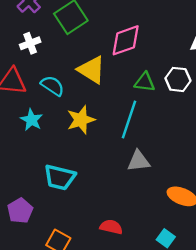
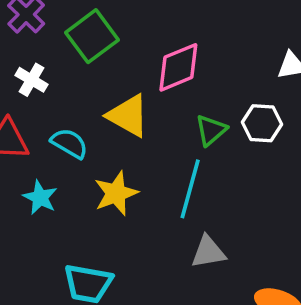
white cross: (30, 43) -> (32, 80), turned -36
green triangle: (145, 82) -> (211, 130), turned -45

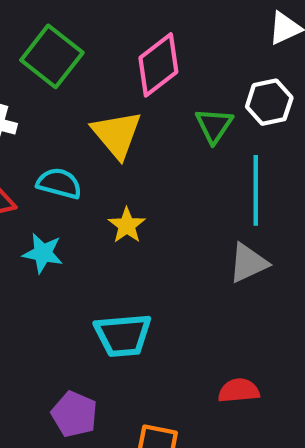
yellow triangle: (128, 116) -> (117, 134), turned 36
cyan line: (190, 189) -> (256, 190), moved
yellow star: (116, 193) -> (127, 225), size x0.7

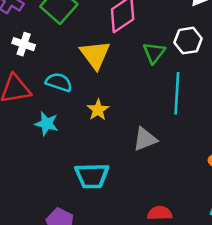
gray triangle: (248, 263) -> (145, 139), moved

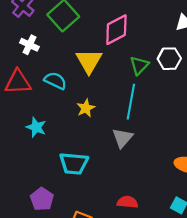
cyan line: (177, 93) -> (131, 102), moved
cyan star: (46, 124) -> (36, 127), moved
gray triangle: (145, 139) -> (123, 138), turned -35

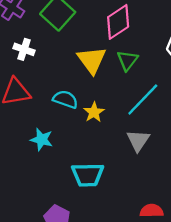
green triangle: (139, 65) -> (127, 60), moved
cyan semicircle: (55, 81) -> (65, 99), moved
cyan line: (131, 102) -> (143, 100), turned 40

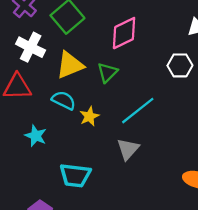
white cross: (24, 49) -> (31, 47), size x1.4
yellow triangle: (92, 60) -> (70, 65), moved, turned 36
green triangle: (127, 60) -> (107, 72), moved

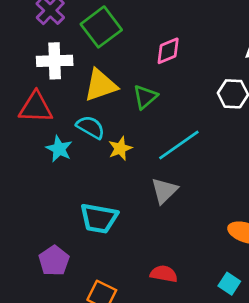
pink diamond: (124, 33) -> (168, 51), size x0.7
white cross: (31, 47) -> (55, 61), turned -32
cyan star: (36, 136) -> (59, 149), moved

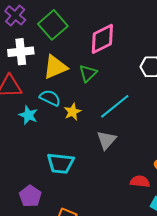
pink diamond: (168, 51) -> (102, 39), size x1.5
red semicircle: (164, 274) -> (140, 181), moved

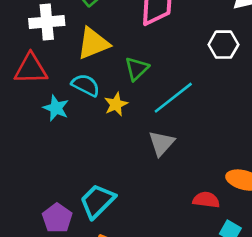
green triangle: (88, 73) -> (137, 69), moved
cyan trapezoid: (61, 163) -> (97, 201), moved, turned 128

